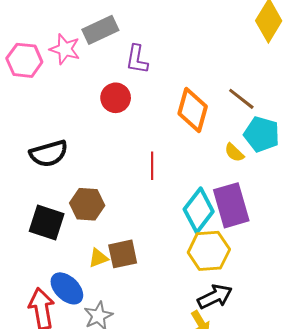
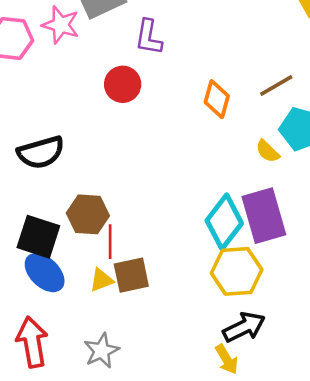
brown line: (241, 99) -> (276, 86), turned -68
orange diamond: (193, 110) -> (217, 99), size x0.7
red line: (152, 166) -> (110, 242), moved
blue ellipse: (67, 288) -> (45, 273), moved

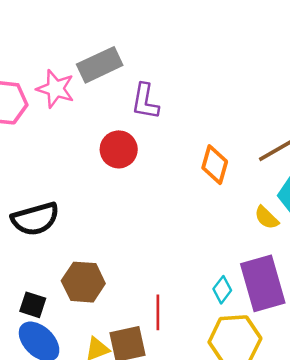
cyan diamond: (224, 222) -> (222, 290), size x0.5
black square: (38, 237) -> (33, 305), size x0.6
red line: (110, 242) -> (158, 312), moved

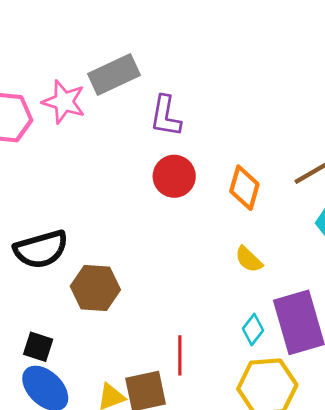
red circle: (119, 149) -> (174, 176), moved
yellow semicircle: (267, 218) -> (249, 259), moved
brown hexagon: (83, 282) -> (95, 288), moved

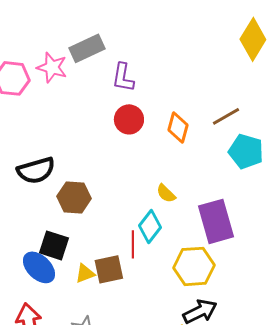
yellow semicircle: (249, 259) -> (166, 193), moved
cyan diamond: (253, 330) -> (150, 226), moved, size x1.5
black square: (38, 347) -> (54, 245), moved, size x1.4

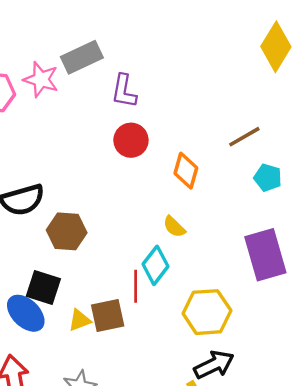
orange diamond: (178, 127) -> (186, 171), moved
cyan pentagon: (246, 151) -> (268, 178), size x0.7
purple rectangle: (216, 221) -> (265, 255), moved

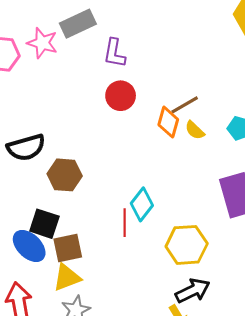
brown line: (244, 137) -> (185, 105), moved
yellow semicircle: (174, 227) -> (195, 130), moved
brown square: (108, 316) -> (68, 248), moved
yellow triangle: (80, 320) -> (67, 277), moved, size x1.4

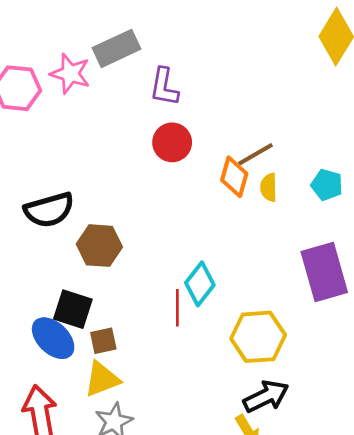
yellow semicircle: (195, 130) -> (269, 187), turned 45
brown square: (68, 248) -> (103, 341), size x0.7

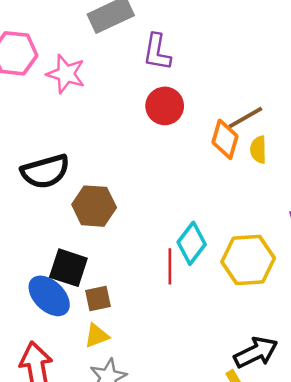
pink star: (70, 74) -> (66, 74), moved
yellow hexagon: (258, 337) -> (248, 260), moved
yellow triangle: (102, 379) -> (97, 336), size x0.7

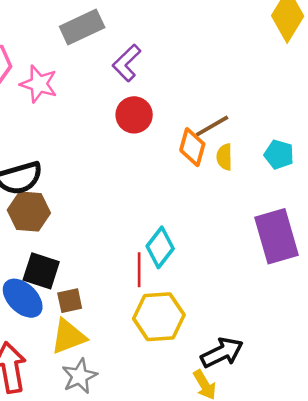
purple L-shape: (157, 52) -> (127, 63), turned 36
brown hexagon: (94, 206) -> (29, 211), moved
yellow hexagon: (248, 260) -> (159, 317), moved
yellow triangle: (97, 336) -> (68, 337), size x1.5

